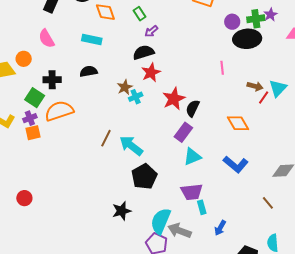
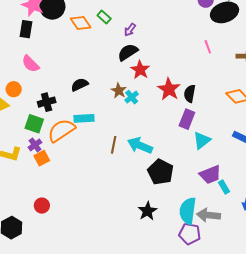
green rectangle: (140, 14) -> (104, 17), moved
cyan rectangle: (92, 40) -> (84, 118), moved
red circle: (24, 198) -> (42, 206), moved

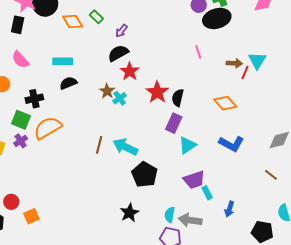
cyan rectangle: (84, 118) -> (63, 61), moved
orange square: (42, 158) -> (31, 216), moved
red circle: (42, 206) -> (11, 202), moved
cyan semicircle: (188, 211) -> (170, 215), size x0.6

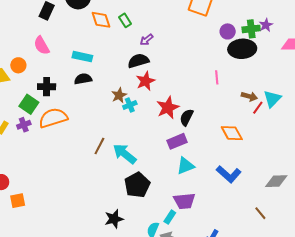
purple rectangle: (174, 123) -> (177, 141), turned 30
cyan rectangle: (207, 193) -> (170, 217), moved, turned 48

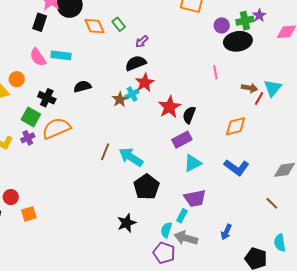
cyan rectangle: (82, 57) -> (61, 55), moved
black cross: (47, 87) -> (47, 98), turned 30
cyan cross: (130, 105) -> (132, 94), moved
orange diamond: (232, 133) -> (236, 126), turned -70

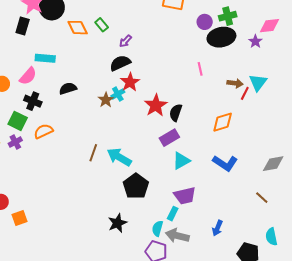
purple star: (259, 15) -> (255, 41), moved
pink semicircle: (38, 57) -> (28, 76), moved, turned -102
orange semicircle: (56, 128) -> (43, 131), size x0.7

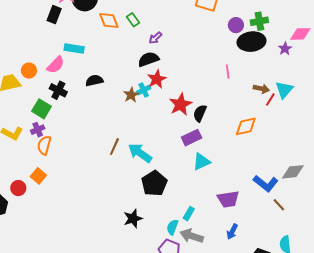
orange semicircle: (43, 131) -> (44, 145), moved, turned -54
blue L-shape: (225, 163) -> (266, 183), moved
purple trapezoid: (185, 196) -> (228, 199), moved
orange square: (20, 218) -> (38, 176), moved, turned -35

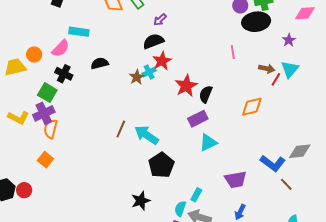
purple star: (285, 49) -> (289, 40), moved
purple cross: (38, 130) -> (44, 113), size x1.5
red circle: (18, 188) -> (24, 190), moved

